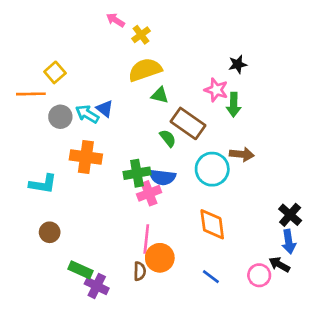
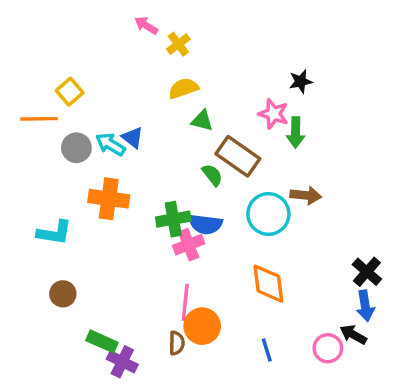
yellow semicircle: (145, 70) -> (183, 88), size x0.7
blue line: (211, 277) -> (267, 350), turned 36

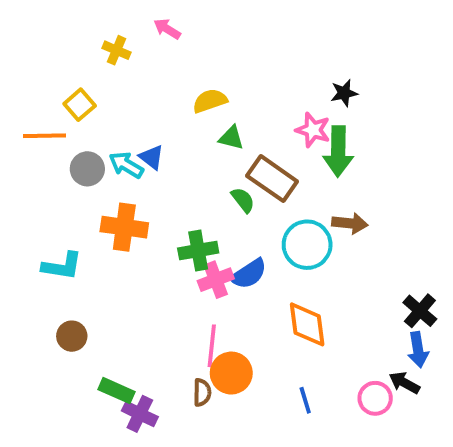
yellow cross: (178, 44) -> (117, 50), moved, turned -30
green arrow: (296, 132) -> (338, 151), size x1.4
blue semicircle: (206, 224) -> (249, 274), moved, turned -40

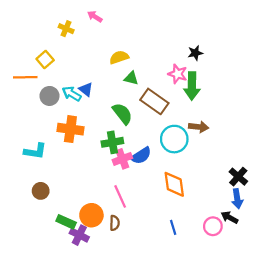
green semicircle: (243, 200) -> (122, 114), moved, size x1.5
pink line: (212, 346) -> (120, 196), turned -30
orange circle: (231, 373) -> (91, 215), moved

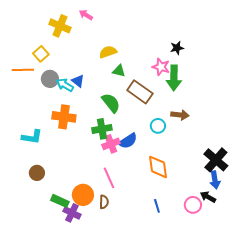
yellow cross: (66, 29) -> (60, 26), size x1.5
gray circle: (49, 96) -> (50, 79), moved
cyan circle: (174, 139) -> (158, 126), size x0.6
black cross: (238, 177) -> (216, 160), size x1.4

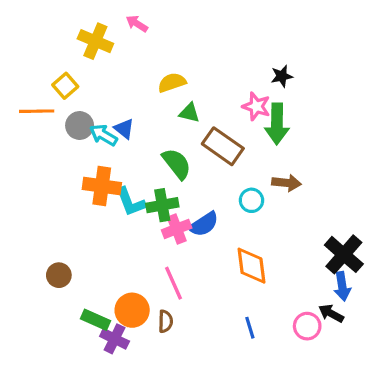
cyan L-shape: (32, 137) -> (130, 202), moved, turned 60

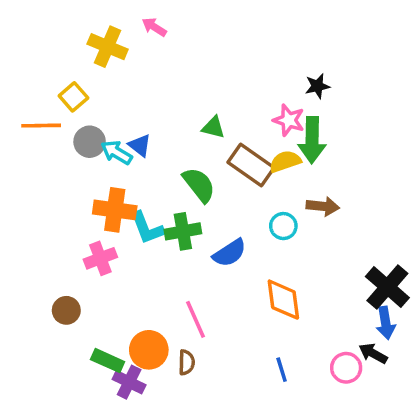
yellow semicircle: (172, 83) -> (285, 161), moved
pink cross: (177, 229) -> (100, 258), moved

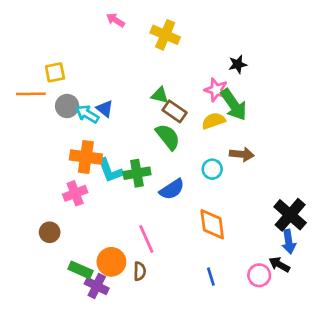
yellow cross: (108, 47) -> (165, 35), moved
yellow square: (73, 97) -> (55, 72), turned 30
green arrow: (312, 140) -> (234, 105), turned -36
brown rectangle: (251, 165) -> (175, 111), moved, size x0.7
green semicircle: (199, 185) -> (168, 137), moved

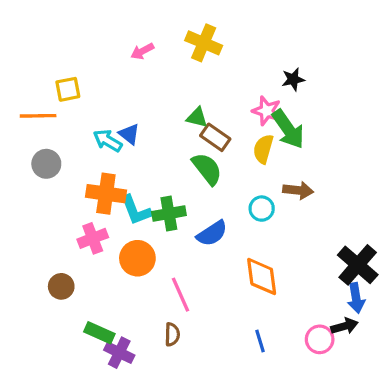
pink arrow: (115, 20) -> (142, 51), moved, turned -60
gray circle: (67, 106) -> (46, 164), moved
yellow semicircle: (214, 121) -> (263, 149), turned -55
orange circle: (111, 262) -> (137, 258), moved
black arrow: (279, 265) -> (344, 326), turned 135

